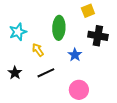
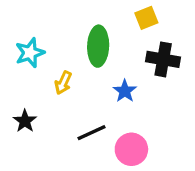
yellow arrow: (38, 50) -> (63, 83), turned -120
black line: (46, 73) -> (91, 133), moved

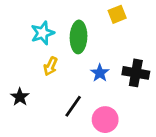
cyan star: (30, 53) -> (43, 33), moved
black cross: (163, 59) -> (136, 73), moved
black line: (91, 133) -> (73, 106), turned -30

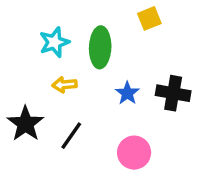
yellow arrow: (51, 66) -> (65, 85), turned 60
black star: (20, 97) -> (25, 124), size x1.5
black line: (73, 106) -> (71, 136), moved

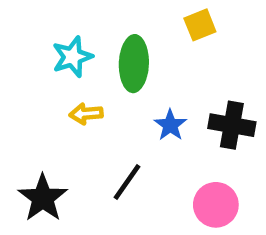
black star: (25, 124) -> (43, 198), moved
black line: (71, 136) -> (127, 182), moved
pink circle: (134, 153) -> (216, 205), moved

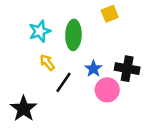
yellow arrow: (86, 114) -> (47, 62), turned 56
black line: (127, 182) -> (63, 82), moved
pink circle: (216, 205) -> (107, 90), moved

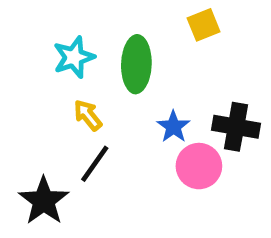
black line: (63, 82) -> (95, 164), moved

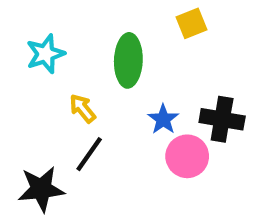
cyan star: (74, 57) -> (46, 54), moved
black star: (44, 201) -> (41, 189), turned 30

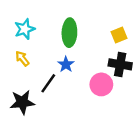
yellow square: (192, 23) -> (119, 35), moved
yellow arrow: (83, 108) -> (22, 59), moved
blue star: (163, 119) -> (66, 64), moved

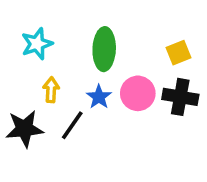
yellow arrow: (22, 59) -> (51, 90), moved, turned 42
pink circle: (101, 84) -> (138, 93), moved
black star: (22, 102) -> (25, 129), moved

